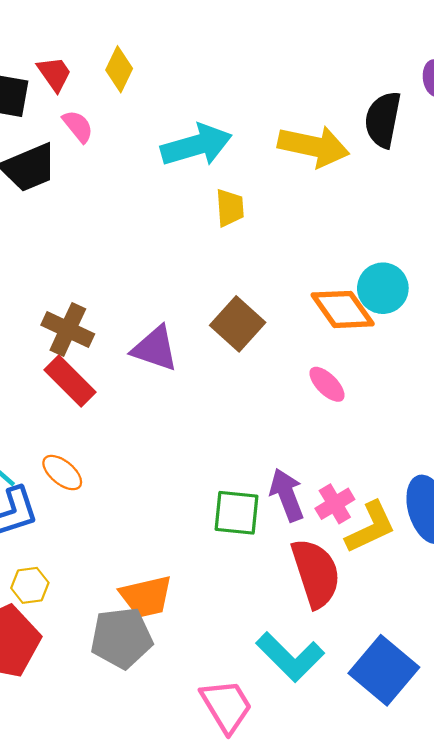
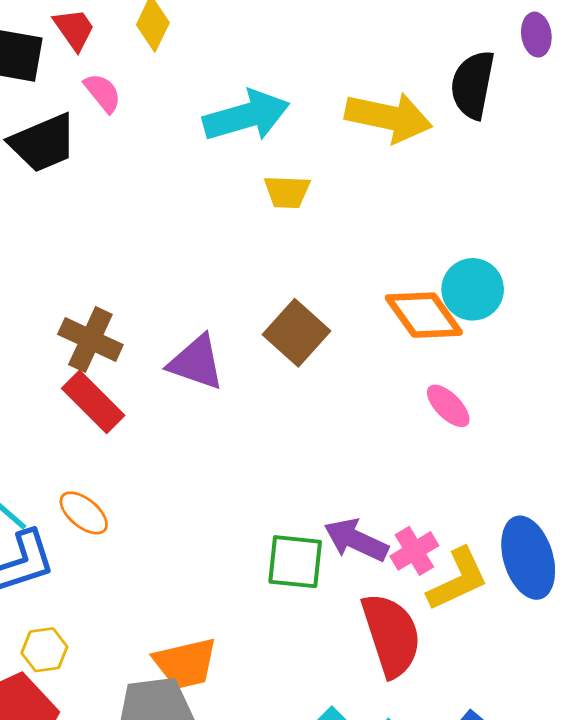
yellow trapezoid: (230, 208) -> (287, 192), turned 96
pink ellipse: (327, 384) -> (448, 406), moved
purple arrow: (287, 495) -> (356, 540), turned -44

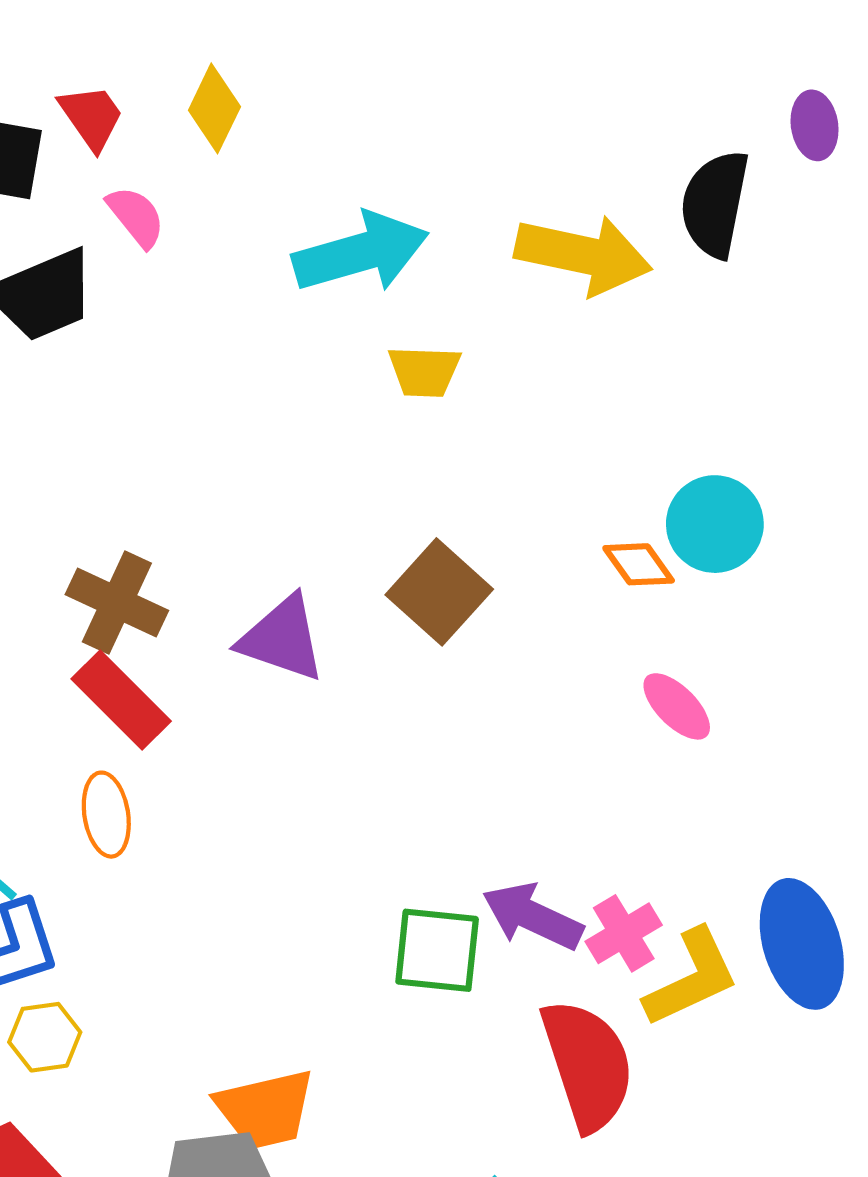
orange diamond: (424, 315) -> (639, 564), size x0.6
orange ellipse: (84, 513) -> (106, 815), moved, turned 42
yellow hexagon: (44, 650) -> (45, 1037), moved

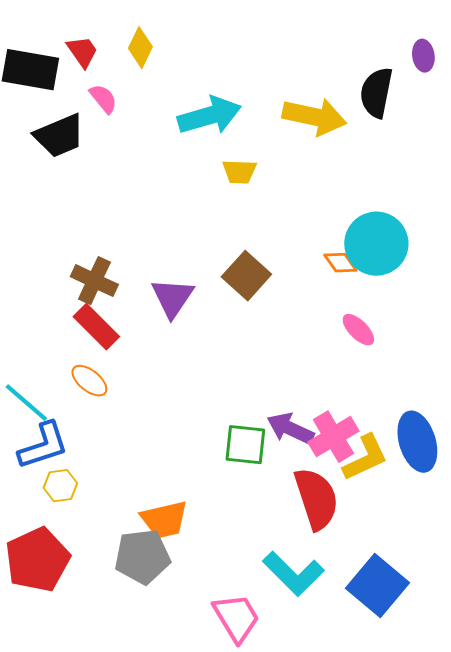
cyan circle: (715, 524) -> (376, 244), size x1.4
purple triangle: (282, 639) -> (172, 298), turned 45
orange ellipse: (106, 815) -> (89, 381), turned -42
pink cross: (624, 933) -> (333, 437), size x1.4

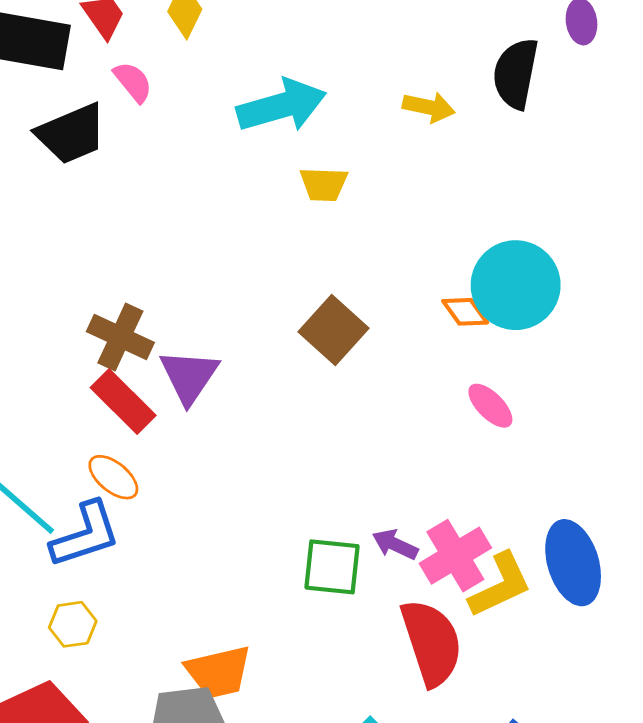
yellow arrow: (314, 117) -> (429, 107), size x0.6
purple triangle: (172, 298) -> (189, 376), moved
purple arrow: (290, 429) -> (395, 544), size x0.7
blue L-shape: (43, 446) -> (85, 535), moved

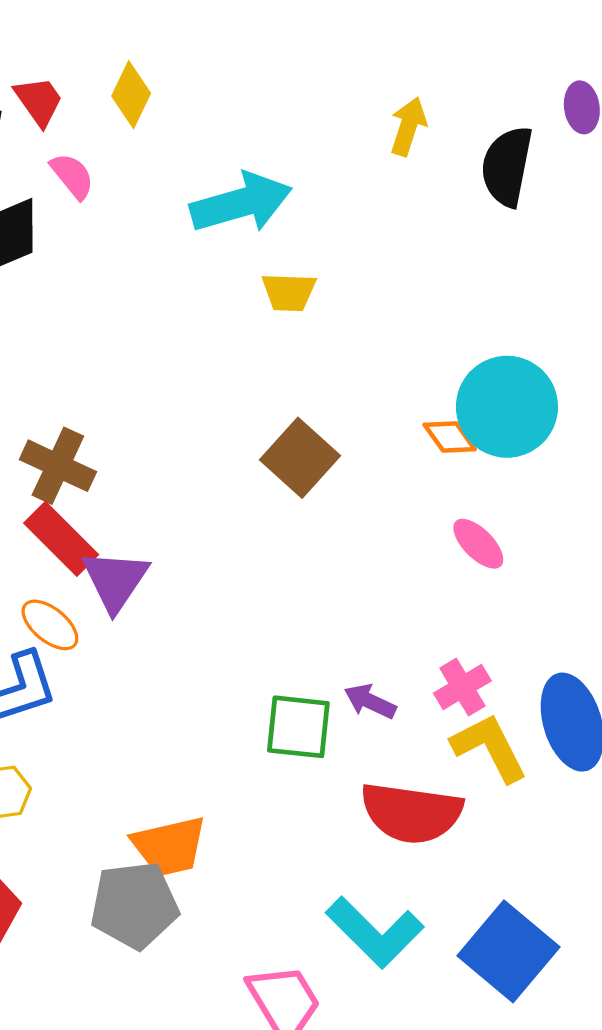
yellow arrow: (429, 107) -> (408, 126), moved, turned -84
purple triangle: (189, 376) -> (115, 580), moved
pink cross: (455, 556) -> (462, 687), moved, size x0.7
yellow L-shape: (500, 585) -> (489, 748), turned -92
red semicircle: (432, 643) -> (411, 813), turned 116

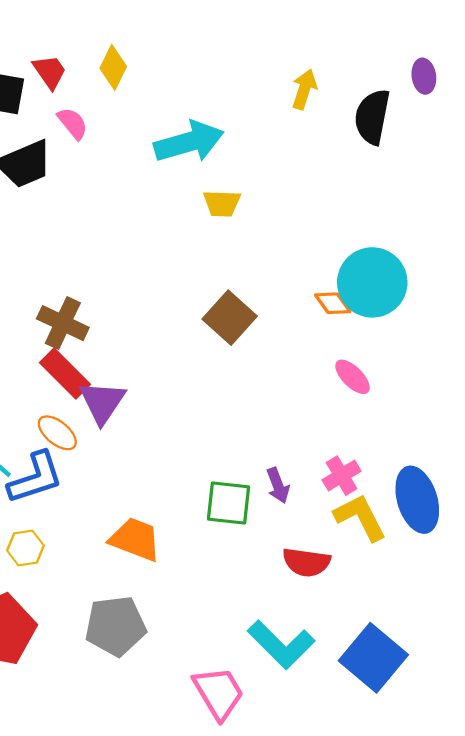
purple arrow: (370, 701) -> (278, 485), turned -136
red semicircle: (411, 813) -> (306, 562), size x0.7
orange trapezoid: (169, 846) -> (135, 539), moved, turned -146

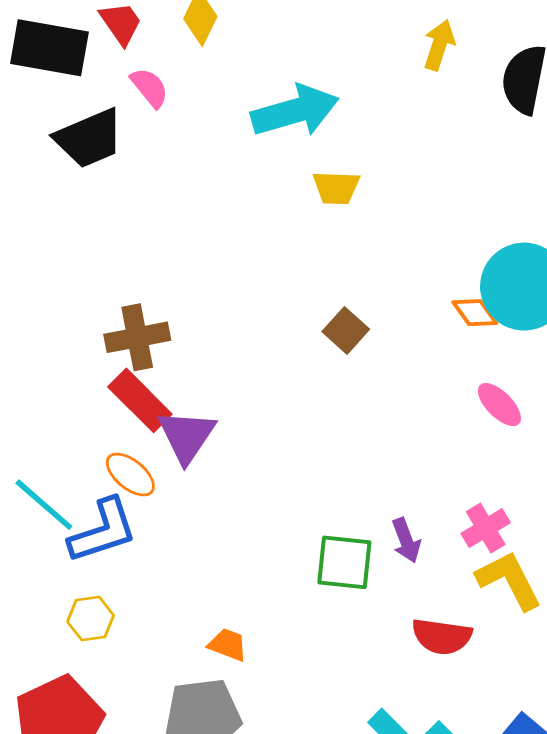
brown square: (230, 318) -> (346, 330), size x0.7
brown cross: (63, 323) -> (137, 337), turned -36
orange trapezoid: (135, 539) -> (228, 645), moved, size x0.6

